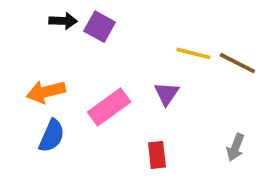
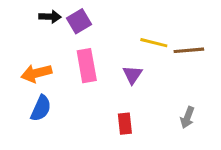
purple square: (100, 27) -> (79, 21), turned 30
brown line: (237, 63) -> (189, 50), turned -32
pink rectangle: (109, 107) -> (87, 66), moved, turned -64

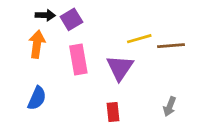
yellow line: (154, 43) -> (139, 39), turned -30
orange arrow: (36, 73) -> (37, 44), moved, turned 112
purple triangle: (132, 75) -> (120, 68), size x1.5

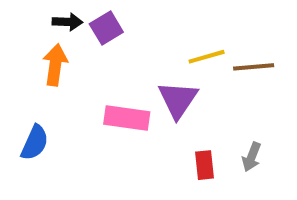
pink rectangle: (78, 59) -> (127, 118), moved, turned -72
blue semicircle: (37, 98) -> (35, 143), moved
red rectangle: (113, 112) -> (205, 165), moved

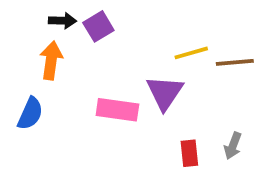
blue semicircle: (35, 143) -> (30, 113), moved

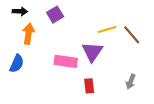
black arrow: (62, 21) -> (20, 11), moved
brown line: (235, 62) -> (132, 35), turned 54
red rectangle: (189, 153) -> (89, 86), moved

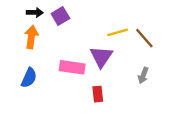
black arrow: (20, 11) -> (35, 12), moved
blue semicircle: (17, 64) -> (29, 78), moved
gray arrow: (131, 82) -> (143, 75), moved

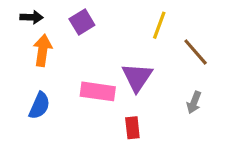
black arrow: (35, 12) -> (31, 17), moved
yellow line: (118, 32) -> (159, 25), moved, turned -54

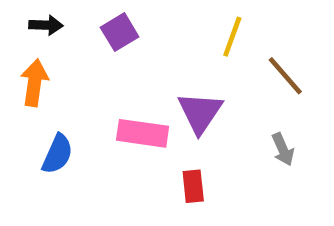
orange arrow: (43, 50) -> (34, 83), moved
gray arrow: (194, 102) -> (283, 149), turned -45

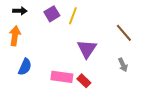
yellow line: (232, 37) -> (73, 16), moved
pink rectangle: (143, 133) -> (62, 77), moved
red rectangle: (193, 186) -> (84, 81), turned -40

